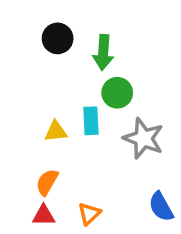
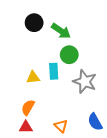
green arrow: (103, 52) -> (61, 31), turned -60
orange triangle: (89, 214) -> (61, 126), moved, turned -32

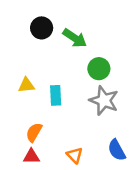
green circle: (69, 55) -> (99, 69), moved
cyan rectangle: (54, 71) -> (56, 95), moved
yellow triangle: (33, 77) -> (26, 85), moved

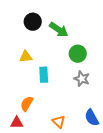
yellow triangle: (26, 85) -> (26, 57), moved
gray star: (104, 100) -> (82, 79), size x0.7
red triangle: (31, 156) -> (17, 123), moved

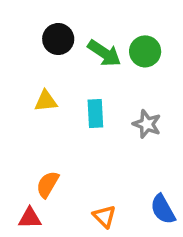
green circle: (78, 54) -> (145, 51), moved
cyan rectangle: (44, 75) -> (95, 113), moved
gray star: (82, 79) -> (147, 124), moved

